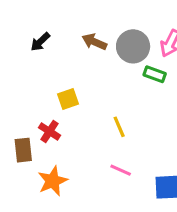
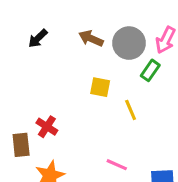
green rectangle: (155, 74) -> (150, 70), turned -75
yellow square: (68, 99) -> (100, 87), moved, turned 30
yellow line: (119, 127) -> (131, 110), moved

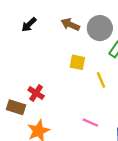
brown rectangle: (21, 145) -> (16, 107), turned -66

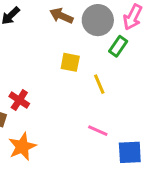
pink line: (90, 123) -> (98, 131), moved

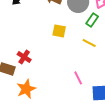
yellow line: (99, 84) -> (89, 43), moved, turned -40
pink line: (98, 131) -> (78, 78), turned 40

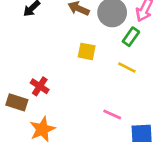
pink line: (78, 78) -> (112, 114), turned -40

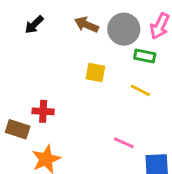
green rectangle: (131, 37) -> (145, 56), turned 66
red cross: (40, 86) -> (43, 111), turned -30

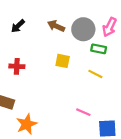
red cross: (43, 111) -> (17, 66), moved

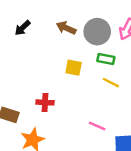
green rectangle: (99, 49) -> (106, 59), moved
red cross: (17, 66) -> (45, 102), moved

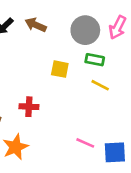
brown arrow: (66, 28) -> (36, 25), moved
pink line: (97, 126) -> (85, 143), moved

